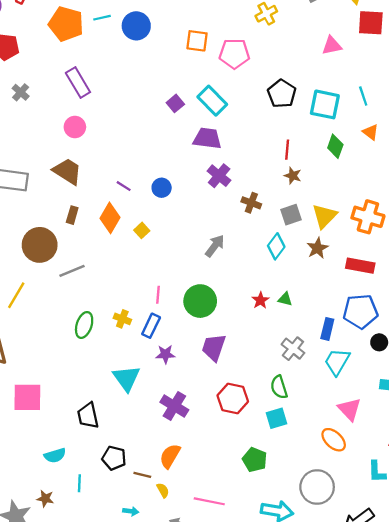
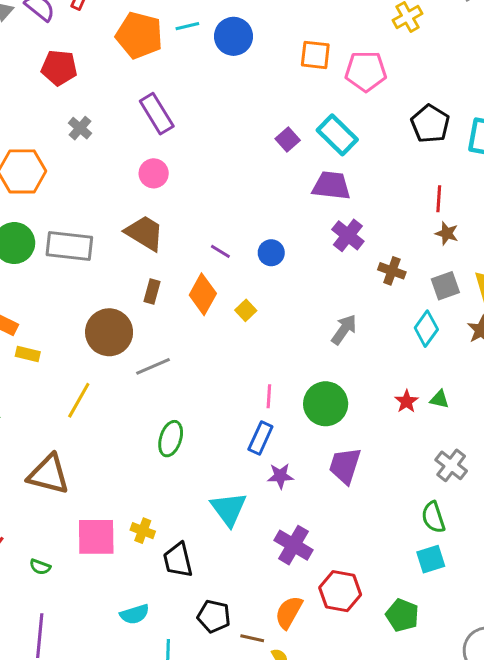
yellow cross: (122, 319) -> (143, 531), moved
red hexagon: (233, 398) -> (340, 591), moved

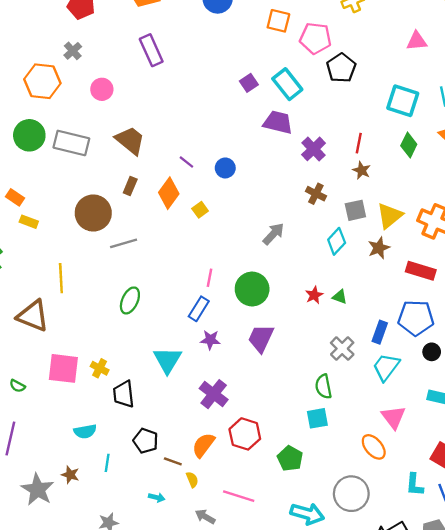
black pentagon: (430, 124) -> (341, 68), moved
gray cross: (80, 128) -> (73, 51), moved
pink circle: (154, 173) -> (102, 89), moved
purple cross: (348, 235) -> (313, 149), moved
yellow line: (79, 400) -> (61, 278), moved, turned -40

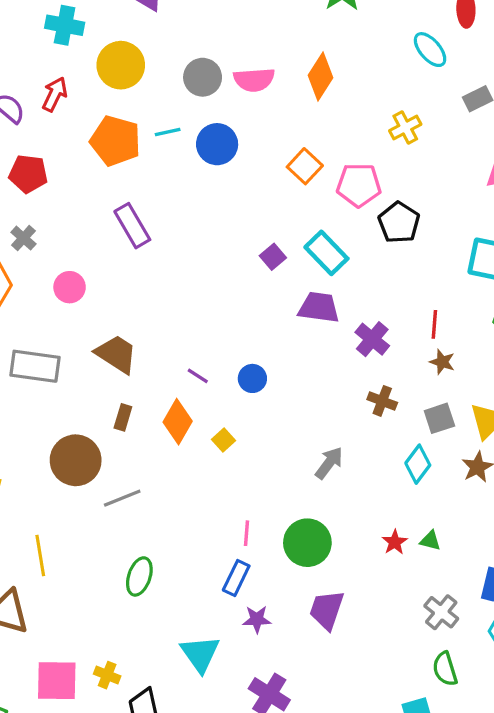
orange square: (278, 21) -> (305, 166), turned 35
green semicircle: (323, 387) -> (445, 669), moved

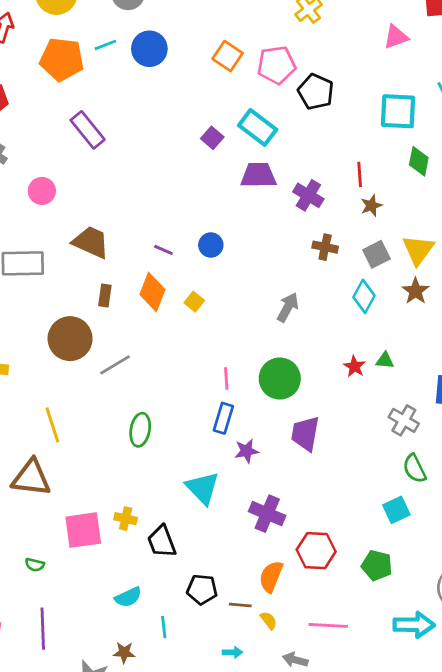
brown star: (442, 362) -> (371, 206), turned -30

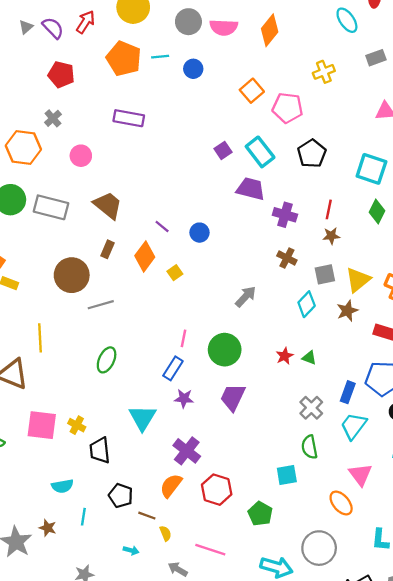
blue circle: (149, 49) -> (193, 69), size x0.7
black pentagon: (316, 92) -> (312, 154), moved
purple rectangle: (88, 130) -> (129, 118), turned -56
purple cross: (308, 195) -> (285, 215), turned -30
orange semicircle: (271, 576) -> (171, 486), moved

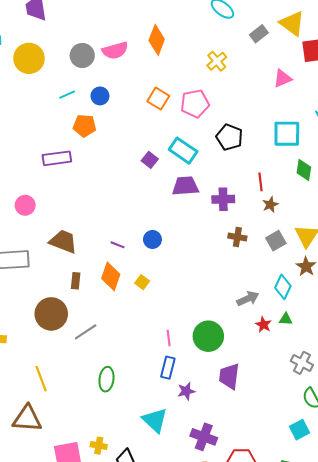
orange pentagon: (124, 59) -> (85, 126), moved, size x0.7
gray arrow: (246, 297) -> (248, 299), moved, turned 40
cyan diamond: (307, 304) -> (283, 287), moved

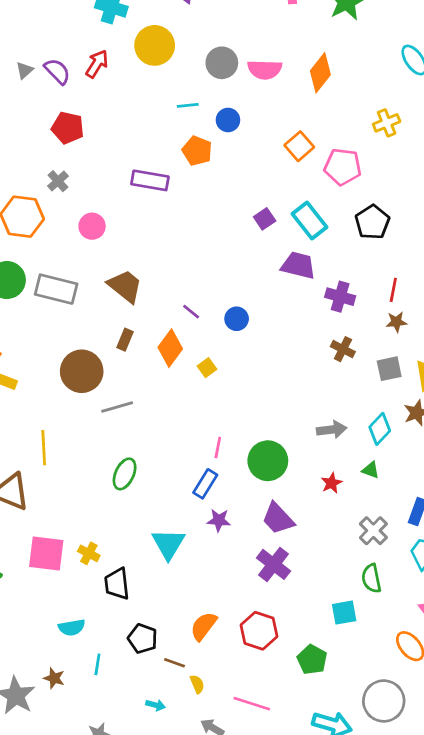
red star: (263, 325) -> (332, 483), moved
purple trapezoid: (229, 376) -> (278, 519), turned -68
purple cross: (204, 437) -> (274, 564), moved

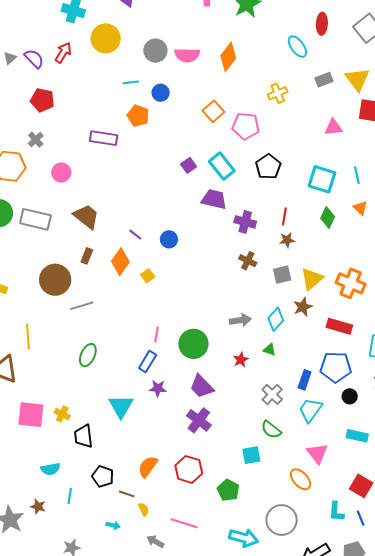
green semicircle: (371, 578) -> (271, 430), turned -40

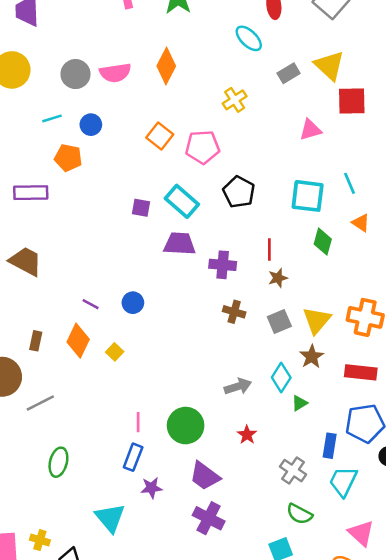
purple square: (189, 165) -> (141, 208), turned -35
brown trapezoid: (86, 216) -> (26, 261), moved
green triangle: (269, 350) -> (299, 403), moved, turned -40

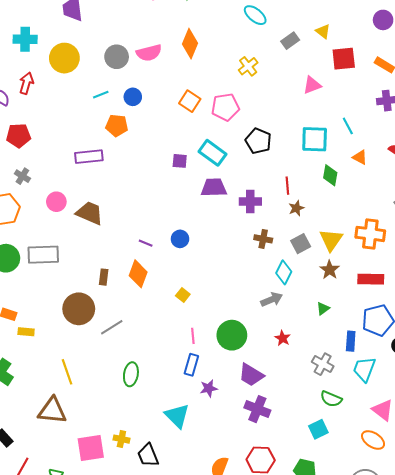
yellow triangle: (329, 66) -> (323, 31), size x0.6
yellow square: (115, 352) -> (183, 295), moved
cyan diamond: (281, 377) -> (284, 272), moved

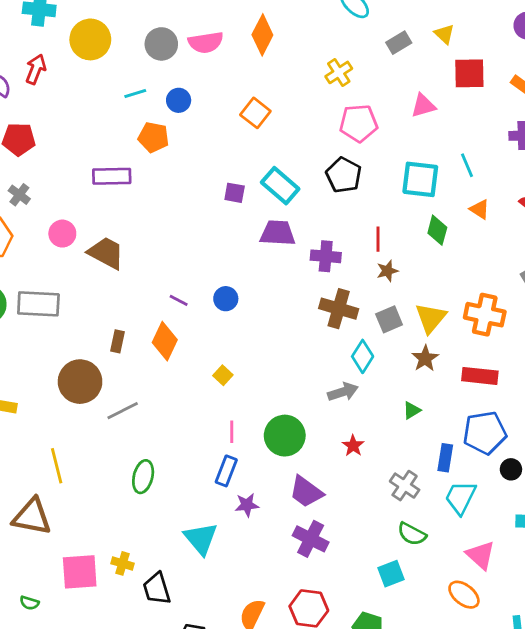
pink pentagon: (225, 107) -> (359, 123), moved
brown cross: (263, 239) -> (339, 309), size x1.5

